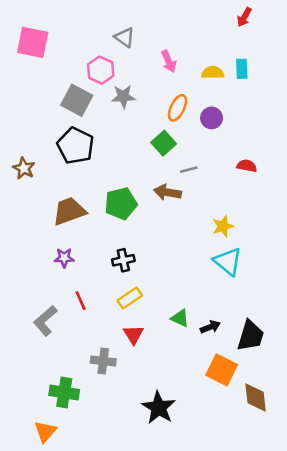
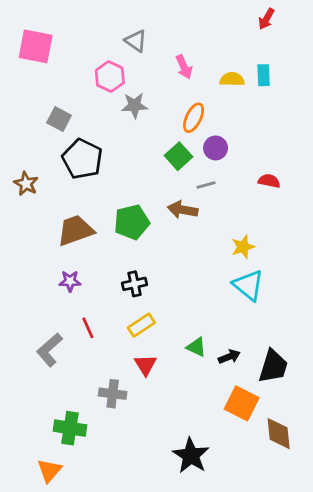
gray square: (77, 100) -> (59, 119), moved, size x0.7
purple circle: (212, 118) -> (216, 148), moved
black star: (159, 408) -> (191, 456), moved

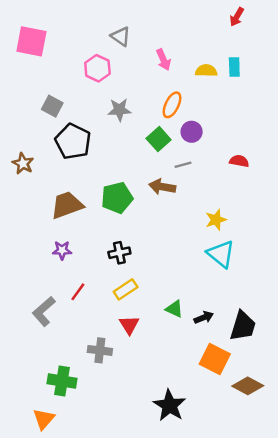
gray star: (135, 105) -> (119, 110), moved
red line: (88, 328) -> (78, 292), turned 60
brown diamond: (279, 434) -> (248, 386), turned -56

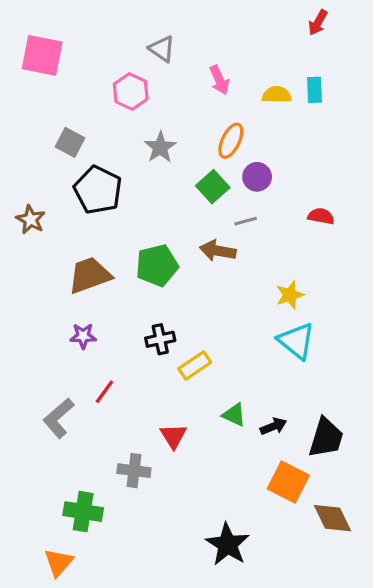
gray star: (119, 110) -> (160, 147), turned -30
yellow rectangle: (126, 289) -> (195, 366), moved
brown diamond: (248, 386) -> (333, 518), turned 36

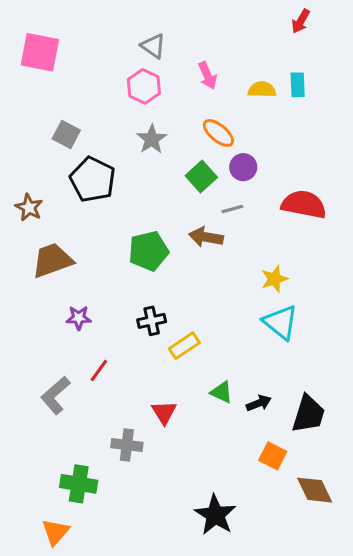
pink hexagon: (131, 91) -> (144, 86), moved
orange ellipse: (231, 141) -> (218, 133), turned -76
red semicircle: (321, 216) -> (304, 204), size x1.8
brown trapezoid: (90, 275) -> (52, 260), moved
orange square: (288, 482) -> (273, 456), size x0.7

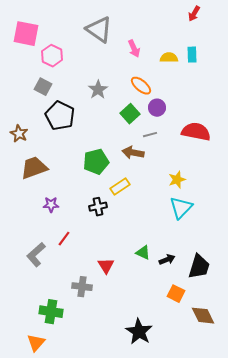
gray triangle: (153, 46) -> (99, 30), size x1.6
pink hexagon: (144, 86) -> (52, 56), moved
cyan triangle: (281, 322) -> (181, 208), turned 35
yellow rectangle: (184, 346) -> (120, 187), moved

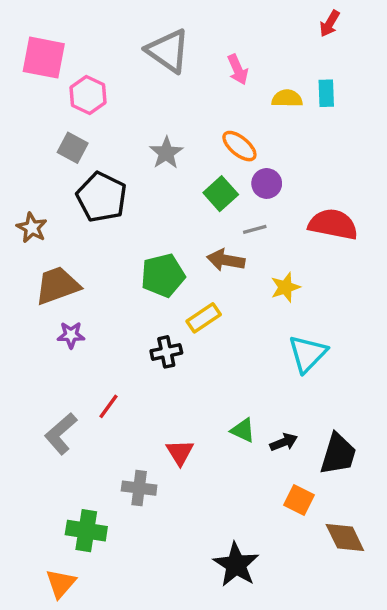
pink arrow: (134, 49) -> (238, 69), moved
yellow star: (177, 180) -> (285, 287), moved
purple star: (51, 205) -> (71, 335), moved

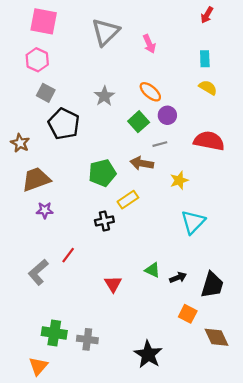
gray triangle: (168, 51) -> (105, 32), turned 40
pink square: (44, 58) -> (44, 21), moved
pink hexagon: (88, 95) -> (37, 60), moved
yellow semicircle: (287, 98) -> (208, 88), moved, turned 30
gray cross: (139, 488) -> (87, 339), moved

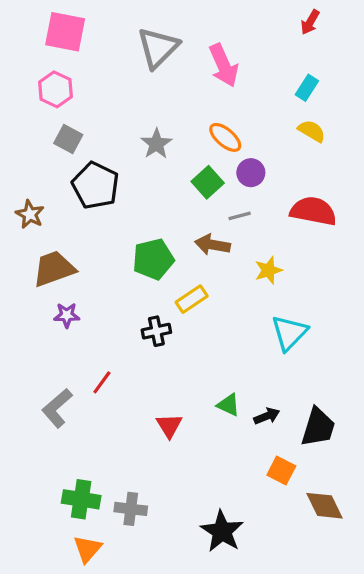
pink arrow: (149, 44) -> (224, 65), size x1.5
cyan rectangle: (205, 59) -> (307, 88), turned 35
orange triangle: (38, 366) -> (88, 549), moved

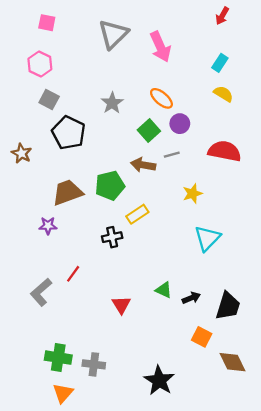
pink square: (65, 32) -> (47, 23), size x0.6
brown arrow: (212, 245) -> (143, 165), moved
brown trapezoid: (54, 269) -> (67, 192), moved

